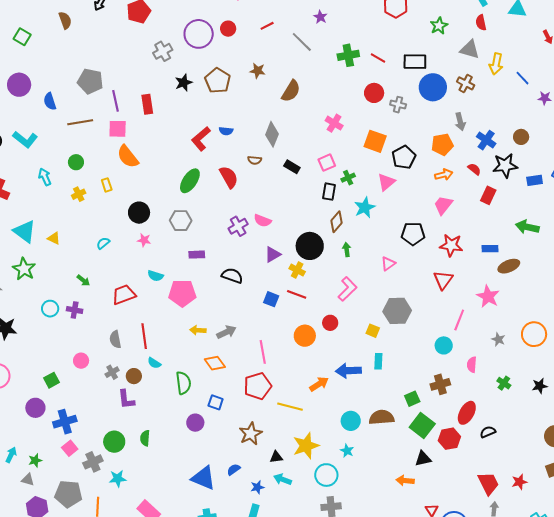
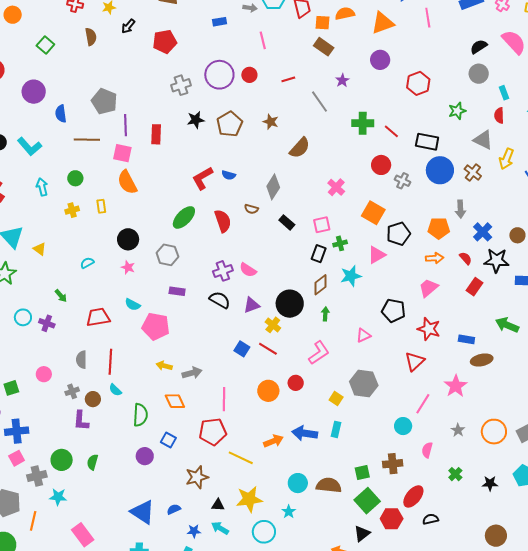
black semicircle: (232, 276) -> (220, 300), moved
black triangle: (423, 459) -> (362, 534), turned -36

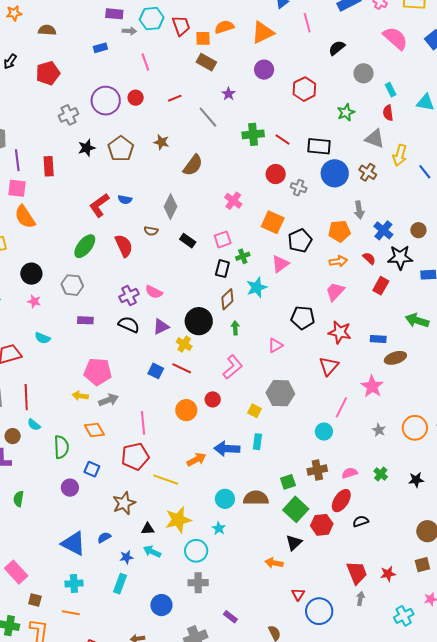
black semicircle: (479, 47) -> (337, 48), moved
pink pentagon: (156, 326) -> (98, 372), moved
pink semicircle: (427, 450) -> (350, 473), moved, turned 63

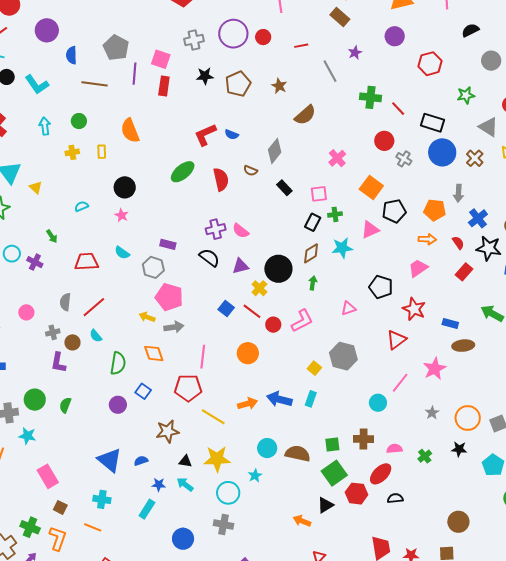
pink square: (17, 188) -> (161, 59), moved
gray hexagon: (72, 285) -> (153, 267), moved
red line: (26, 397) -> (94, 307), turned 40
red circle: (213, 399) -> (273, 325), moved
black star: (416, 480) -> (459, 449), moved

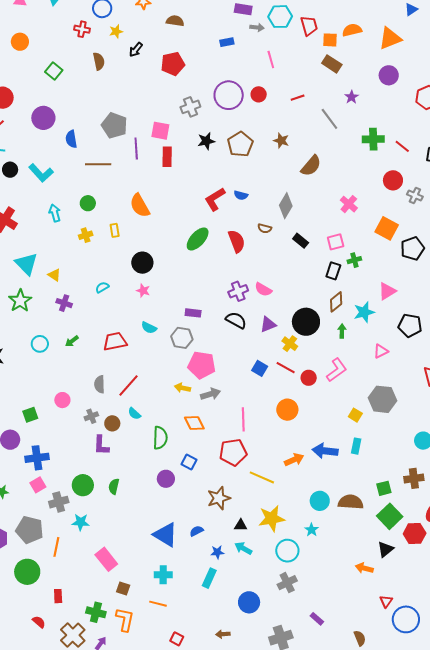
pink triangle: (370, 230) -> (387, 291), moved
green arrow: (52, 236) -> (72, 341), moved, turned 96
cyan star: (342, 248) -> (364, 312), moved
purple cross: (35, 262) -> (64, 303), moved
gray cross: (224, 524) -> (287, 583), turned -30

